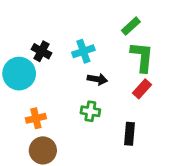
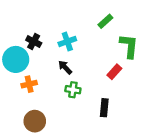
green L-shape: (142, 57) -> (129, 46), moved
black arrow: (97, 79) -> (65, 67), moved, turned -144
orange cross: (36, 118) -> (29, 84), moved

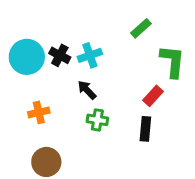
black cross: (34, 41) -> (60, 55), moved
cyan circle: (16, 59) -> (27, 57), moved
black rectangle: (104, 108) -> (145, 129), moved

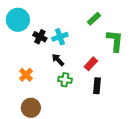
cyan circle: (27, 57) -> (18, 20), moved
red rectangle: (153, 96) -> (91, 64), moved
orange cross: (39, 112) -> (26, 75), turned -32

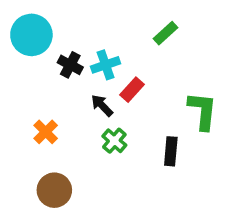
green L-shape: (115, 41) -> (203, 111), moved
red rectangle: (91, 64) -> (132, 90), moved
green cross: (65, 80) -> (114, 141), turned 32

